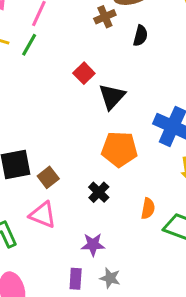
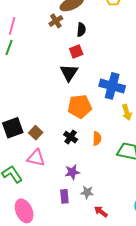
red square: (84, 73) -> (76, 51), moved, turned 32
orange semicircle: (148, 209) -> (97, 138), moved

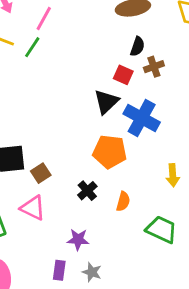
brown cross: (56, 21) -> (154, 67), moved
red square: (76, 51) -> (123, 75), turned 32
blue cross: (112, 86) -> (142, 118), moved

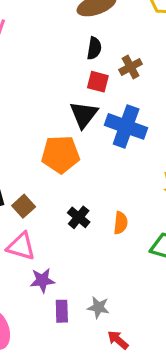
black semicircle: (137, 46) -> (94, 48), moved
orange pentagon: (110, 152) -> (60, 154), moved
purple star: (78, 239) -> (42, 280), moved

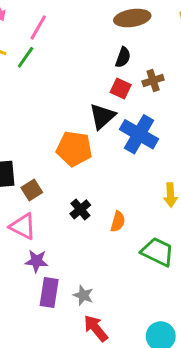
purple rectangle: (62, 311) -> (49, 293), size x1.4
red arrow: (118, 340) -> (96, 328), size x1.4

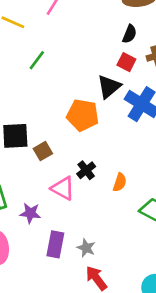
green line: (26, 57) -> (37, 60), moved
pink triangle: (23, 226) -> (63, 188), moved
purple star: (37, 261) -> (30, 213), moved

